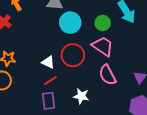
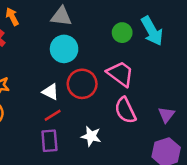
cyan circle: (70, 23) -> (64, 49), moved
green circle: (103, 23) -> (122, 33), moved

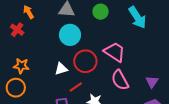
green circle: (122, 33) -> (101, 12), moved
white triangle: (50, 92) -> (61, 69), turned -40
red line: (53, 115) -> (76, 87), moved

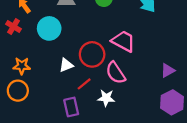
cyan circle: (70, 35) -> (49, 28), moved
pink semicircle: (120, 80) -> (116, 73), moved
purple triangle: (152, 82) -> (168, 70), turned 32

